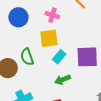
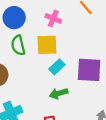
green semicircle: (27, 57) -> (18, 45), moved

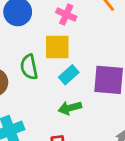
green semicircle: (18, 45) -> (29, 67), moved

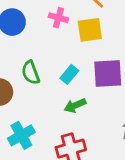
yellow square: (57, 47) -> (90, 30), moved

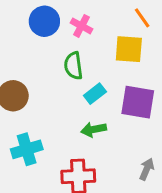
pink cross: (58, 18) -> (81, 26), moved
green semicircle: (31, 73) -> (73, 66), moved

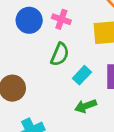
green semicircle: (73, 66) -> (60, 54), turned -140

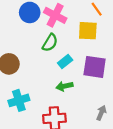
pink cross: (61, 19) -> (55, 15), size x1.5

